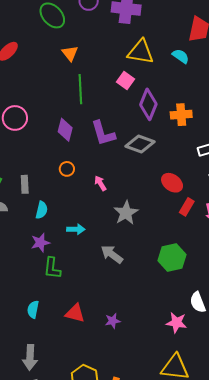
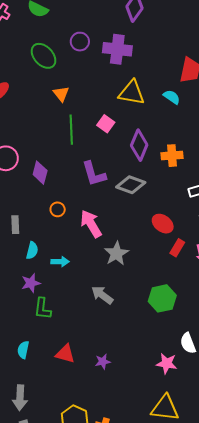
pink square: (126, 80) -> (106, 124), moved
purple diamond: (65, 130) -> (40, 173), moved
pink arrow: (100, 183) -> (91, 224), size x1.8
cyan arrow: (76, 229) -> (60, 262), moved

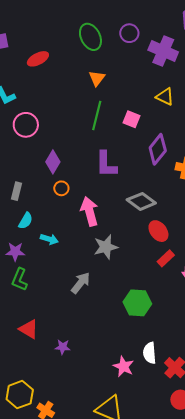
yellow triangle: (132, 93) -> (165, 97), size x0.7
pink square: (106, 124) -> (132, 119), turned -30
purple diamond: (40, 173) -> (53, 162), moved
gray diamond: (131, 185) -> (141, 201), moved
gray arrow: (102, 295) -> (81, 283), turned 75

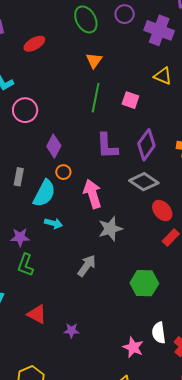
purple diamond: (158, 149) -> (146, 145), moved
cyan semicircle: (26, 221) -> (44, 193), moved, size x1.6

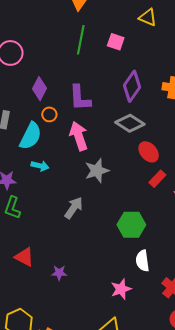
purple L-shape: (107, 146) -> (80, 98), moved
white semicircle: (159, 333) -> (142, 261), moved
pink star: (133, 347) -> (121, 289), turned 30

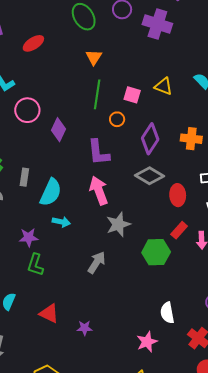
yellow triangle: (148, 17) -> (164, 86), moved
purple diamond: (39, 89) -> (59, 130), moved
orange circle: (49, 114) -> (117, 119), moved
red ellipse: (149, 152) -> (178, 195), moved, turned 40
green hexagon: (131, 225) -> (156, 252), moved

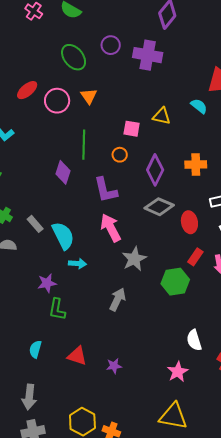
green line: (97, 94) -> (84, 145), moved
pink circle: (27, 110) -> (57, 101), moved
gray rectangle: (24, 177) -> (35, 224), turned -42
cyan semicircle: (51, 192) -> (63, 236), turned -44

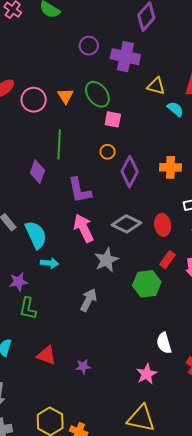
green ellipse: (74, 57) -> (97, 94), moved
yellow triangle: (162, 116) -> (156, 86), moved
pink square: (132, 129) -> (113, 119), moved
orange circle: (120, 155) -> (108, 152), moved
gray diamond: (159, 207) -> (126, 224), moved

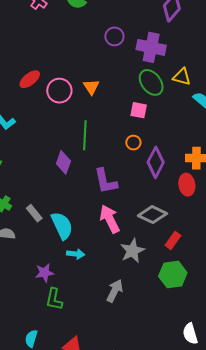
green ellipse: (97, 94) -> (151, 82), moved
red ellipse: (163, 225) -> (187, 185), moved
red rectangle: (167, 260) -> (173, 240), moved

